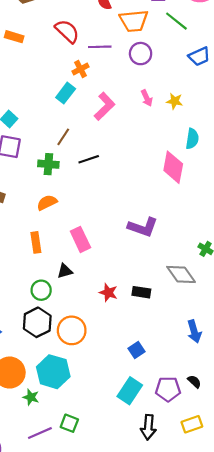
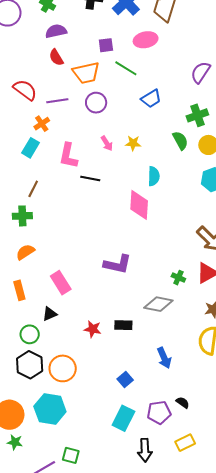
pink L-shape: (104, 106) -> (68, 156), turned 152
black line: (89, 159) -> (90, 179), moved, turned 36
gray diamond: (181, 274) -> (158, 304), turned -36
blue arrow: (194, 331) -> (164, 358), moved
green star: (31, 397) -> (15, 442), moved

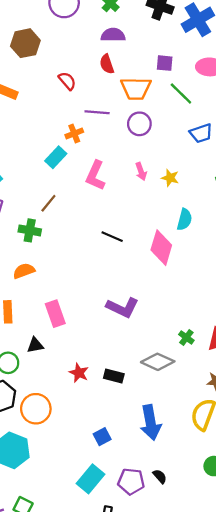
red semicircle: (25, 90) -> (67, 81), moved, size x0.7
black line: (90, 179) -> (112, 237), moved
blue arrow: (164, 358) -> (151, 423), size x1.4

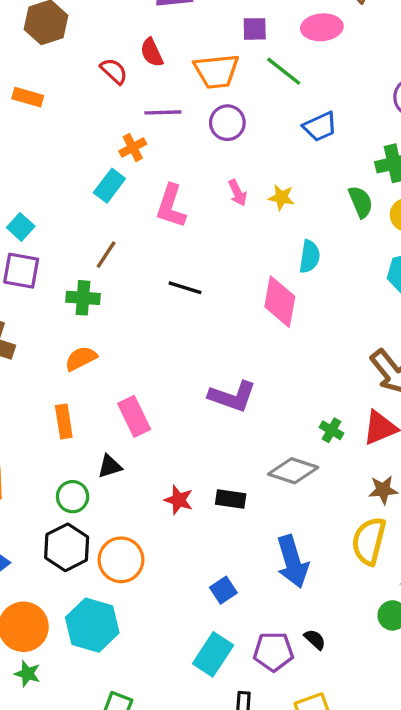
red semicircle: (107, 64) -> (152, 52), moved
black line: (112, 237) -> (185, 288), moved

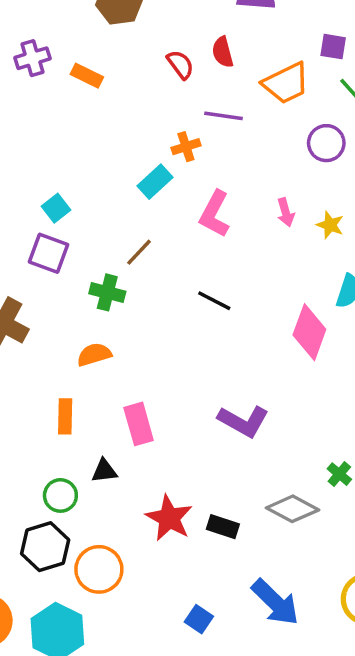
orange trapezoid: (216, 71) -> (286, 83), turned -30
purple circle: (227, 123) -> (326, 143), moved
red star: (179, 500) -> (169, 518), size x1.5
blue arrow: (293, 562) -> (275, 602), turned -39
blue square: (223, 590) -> (199, 619), turned -32

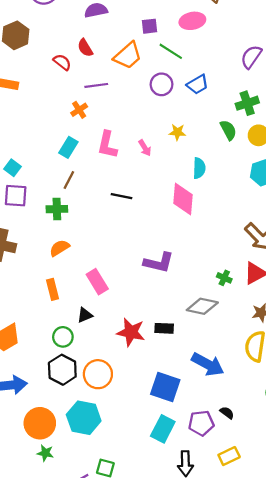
cyan rectangle: (155, 182) -> (68, 147), moved
pink arrow: (286, 212) -> (145, 148), moved
blue square: (199, 619) -> (165, 387), size x1.8

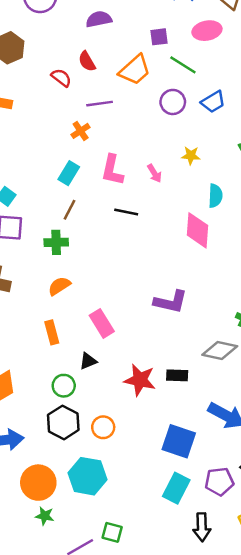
black line: (121, 196) -> (126, 212), moved
orange circle: (98, 374) -> (103, 427), size x0.7

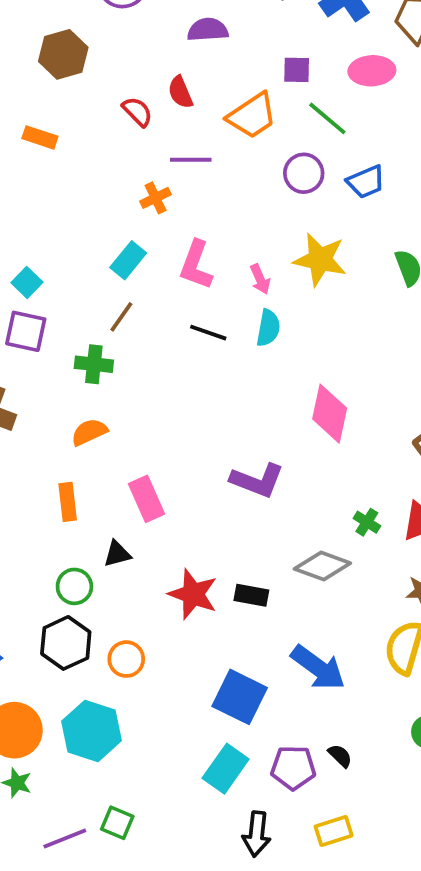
yellow star: (191, 155) -> (320, 260), size x1.8
cyan semicircle: (215, 196) -> (268, 328), moved
pink diamond: (198, 230) -> (330, 414), moved

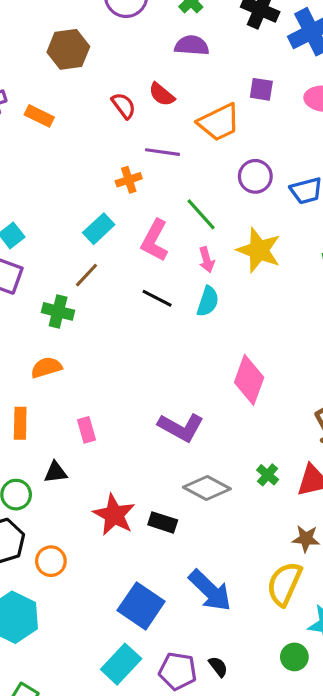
red semicircle: (180, 92) -> (162, 94), turned -36
green line: (327, 118) -> (201, 214), moved
pink rectangle: (147, 499) -> (86, 430), size x0.7
gray diamond: (322, 566) -> (207, 488), moved

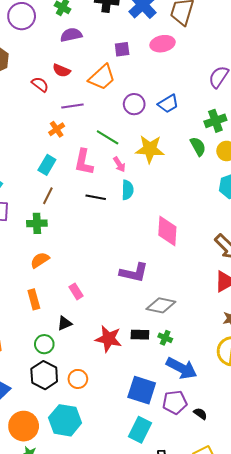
green cross: (268, 475) -> (165, 338), moved
purple pentagon: (178, 671) -> (175, 402), moved

